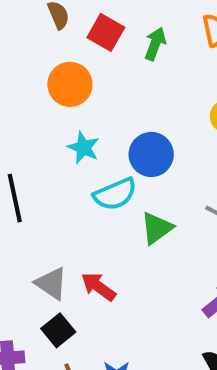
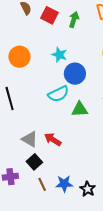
orange circle: (70, 84) -> (19, 57), moved
cyan star: (83, 148) -> (59, 55), moved
green triangle: (157, 228) -> (80, 109), turned 36

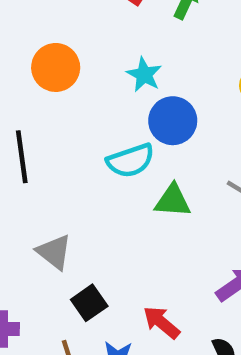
red arrow: (53, 139) -> (161, 322), moved
black square: (34, 162) -> (89, 303), moved

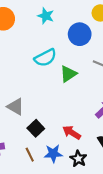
blue circle: (173, 121) -> (80, 34), moved
green triangle: (173, 201) -> (68, 74), turned -30

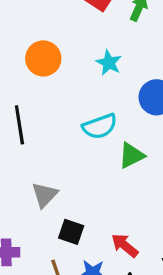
gray triangle: (16, 107) -> (45, 195), turned 36
black square: (36, 128) -> (71, 232), turned -35

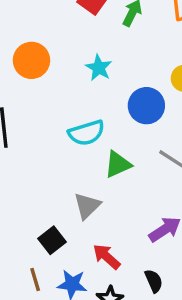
gray triangle: (45, 195) -> (87, 206), moved
black square: (71, 232) -> (52, 240), turned 30

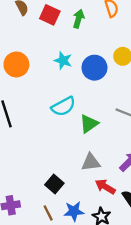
blue circle: (146, 106) -> (94, 68), moved
gray triangle: (87, 206) -> (91, 162), moved, turned 48
red arrow: (107, 257) -> (105, 187), moved

